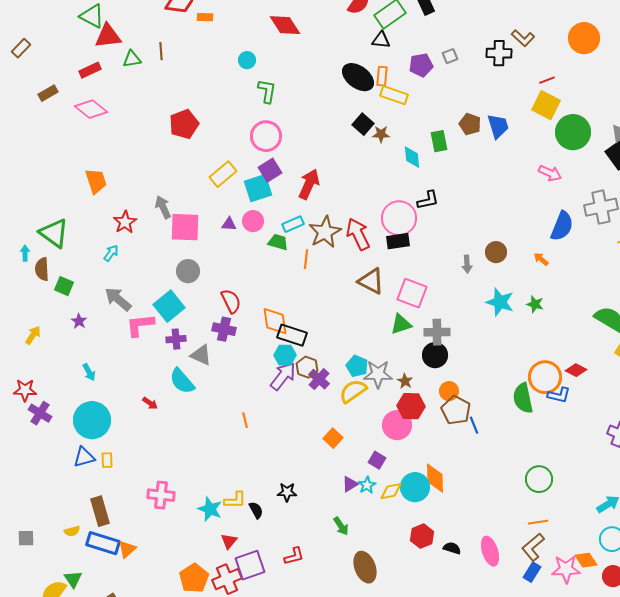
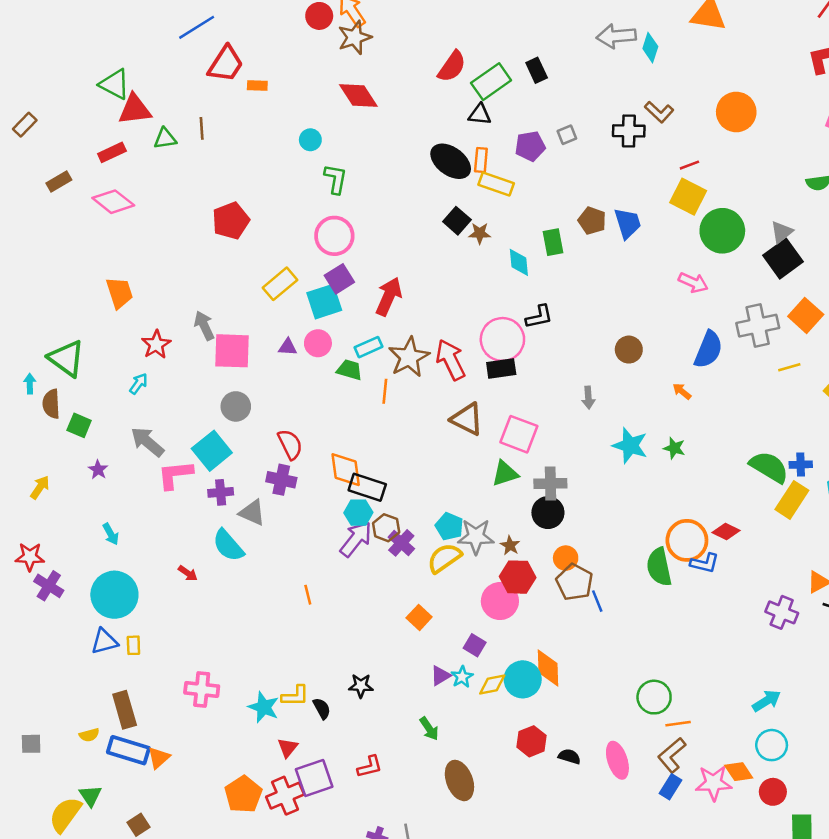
brown circle: (496, 252) -> (629, 350), moved
green circle: (539, 479) -> (654, 697), moved

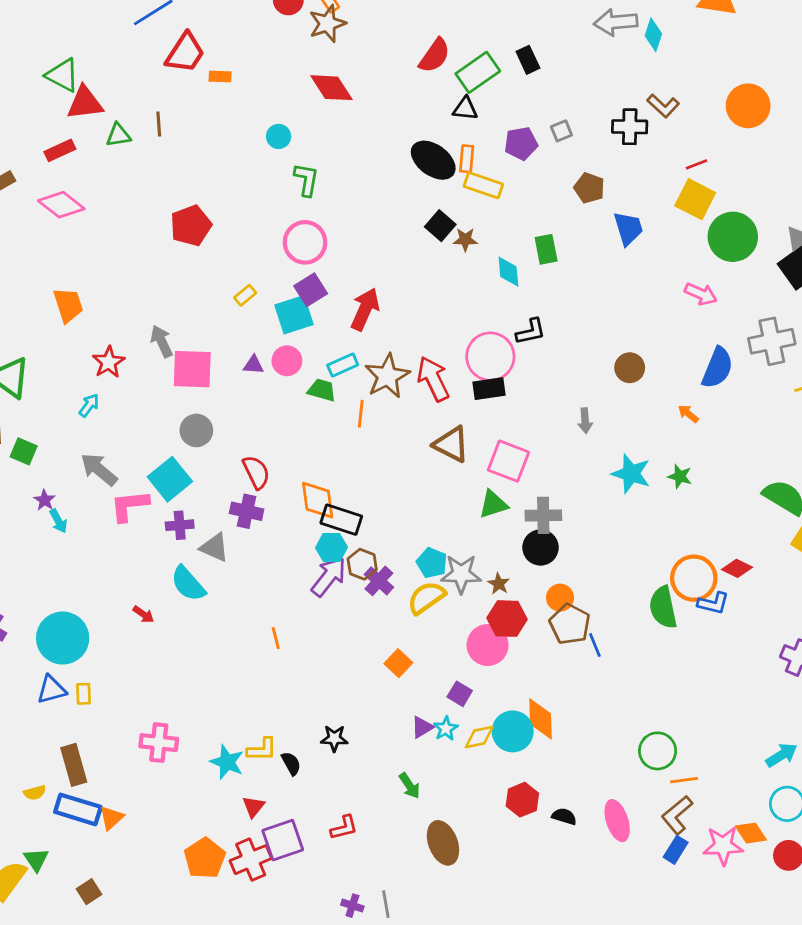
brown pentagon: (592, 221) -> (589, 188), moved
yellow rectangle: (280, 284) -> (245, 295), size x0.6
cyan arrow: (111, 534) -> (58, 521), moved

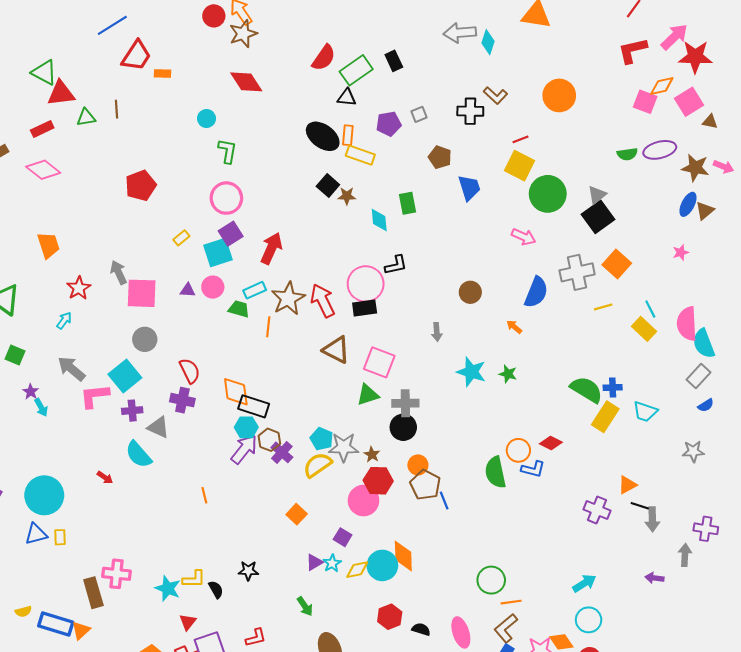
orange circle: (694, 578) -> (518, 450), size x0.7
brown rectangle: (74, 765) -> (93, 593), moved

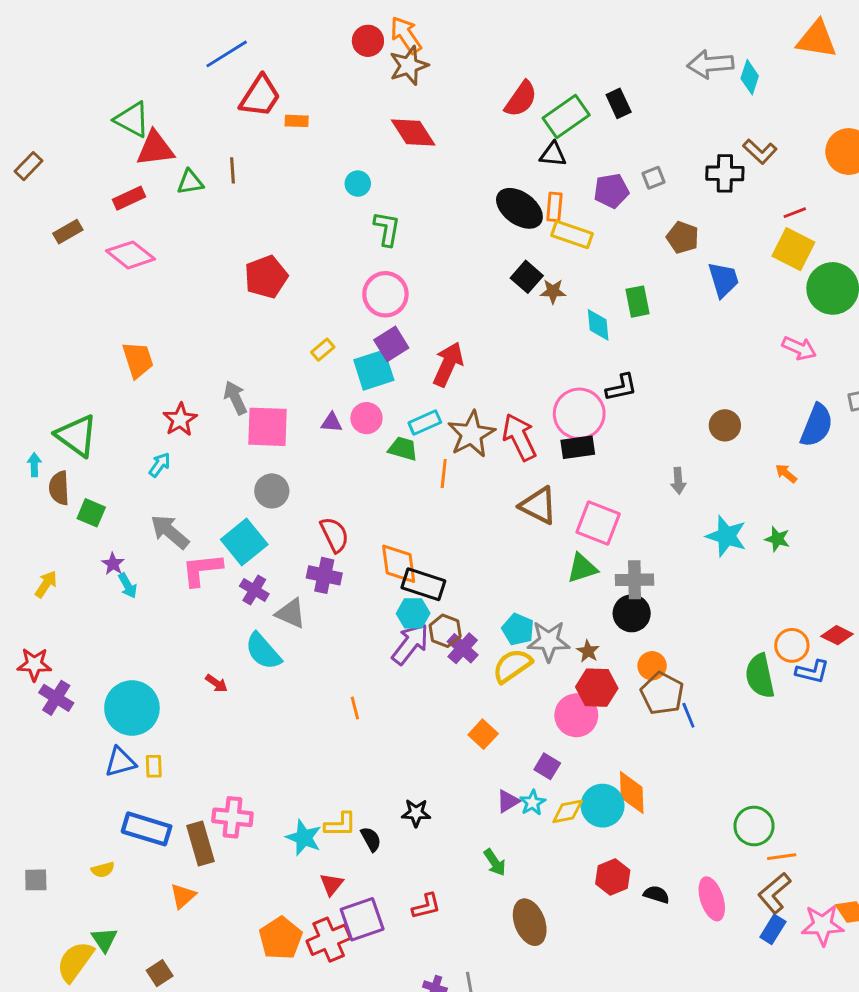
purple cross: (132, 411) -> (254, 590), turned 36
blue rectangle: (56, 624) -> (147, 829), moved

